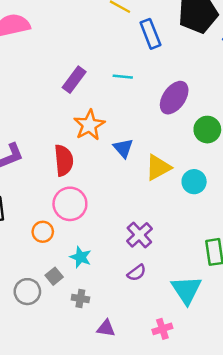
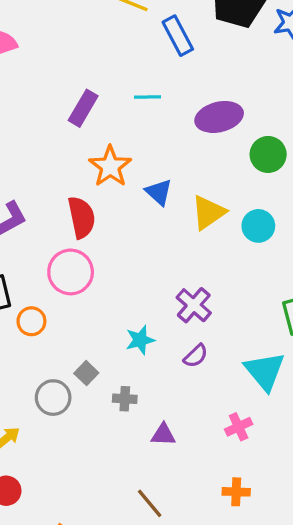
purple ellipse: (174, 98) -> (219, 117), turned 48
pink circle: (70, 204) -> (71, 272), moved
orange circle: (43, 232) -> (31, 321), moved
cyan star: (81, 257) -> (140, 340), moved, turned -30

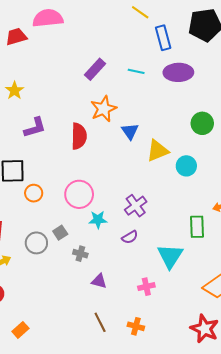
purple ellipse: (219, 117) -> (178, 72), moved
pink circle: (71, 272) -> (79, 194), moved
brown line: (150, 503) -> (100, 322), moved

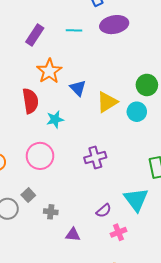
green circle: (202, 123) -> (147, 85), moved
purple cross: (136, 206) -> (95, 157), turned 30
cyan star: (98, 220) -> (55, 119), moved
purple semicircle: (130, 237) -> (104, 211), moved

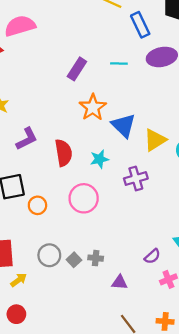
blue triangle: (78, 88) -> (124, 125), size x1.4
red semicircle: (30, 101) -> (64, 153), moved
purple cross: (95, 157) -> (136, 179), moved
gray square: (28, 195) -> (74, 260), moved

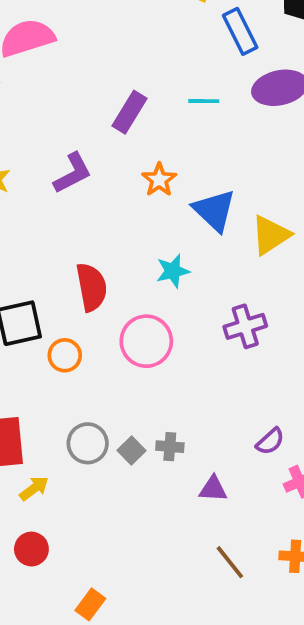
orange star: (93, 107) -> (159, 180), size x0.7
purple L-shape: (27, 139) -> (73, 173), moved
red semicircle: (64, 153) -> (92, 287), moved
purple cross: (136, 179) -> (245, 326), moved

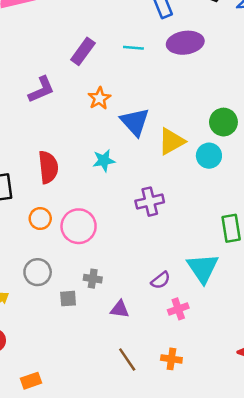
pink circle: (146, 341) -> (79, 226), moved
orange circle: (65, 355) -> (40, 219), moved
gray square: (131, 450) -> (68, 299), moved, turned 36
orange rectangle: (90, 604) -> (31, 381), turned 30

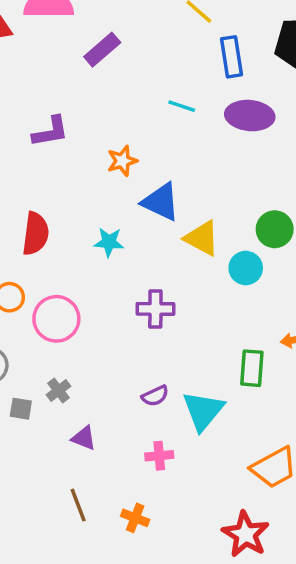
purple rectangle: (83, 51) -> (102, 50), moved
blue triangle: (135, 122) -> (161, 202), turned -36
yellow triangle: (171, 141) -> (202, 238), turned 44
gray cross: (93, 279) -> (59, 391), turned 30
purple semicircle: (161, 280) -> (155, 396), moved

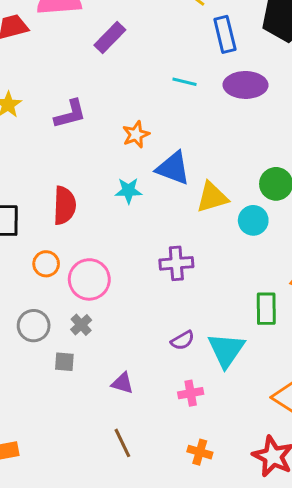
yellow triangle: (202, 238) -> (212, 197), turned -40
cyan star: (109, 242) -> (128, 191), moved
gray cross: (59, 391) -> (81, 325), moved
orange cross: (135, 518) -> (200, 452), moved

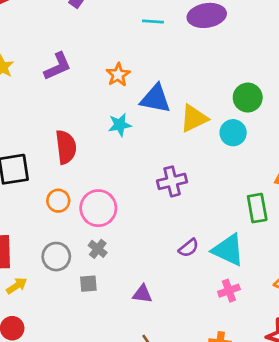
cyan triangle: (226, 350) -> (228, 250), turned -30
pink cross: (191, 393) -> (229, 291), moved

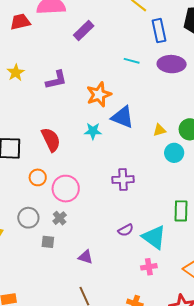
orange star: (118, 75) -> (99, 95), size x1.4
yellow triangle: (194, 118) -> (159, 130), moved, size x0.6
red semicircle: (66, 147) -> (51, 140), turned -30

